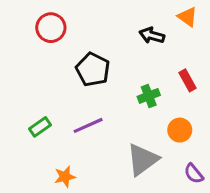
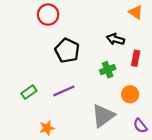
red circle: (51, 28) -> (48, 15), moved
black arrow: (152, 35) -> (115, 39), moved
red rectangle: (187, 80) -> (136, 58), turned 40

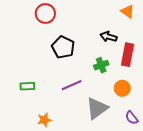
red rectangle: (136, 58) -> (127, 55), size x1.5
purple line: (64, 91) -> (72, 85), moved
green rectangle: (29, 92) -> (27, 86), turned 32

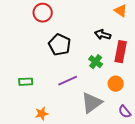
green cross: (101, 65) -> (96, 62), turned -32

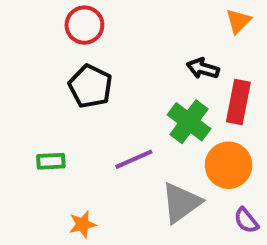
orange triangle: (121, 11) -> (238, 21), turned 40
black pentagon: (60, 45) -> (90, 86), moved
green cross: (96, 62) -> (189, 122), size x1.5
orange circle: (116, 84) -> (229, 165), size x1.5

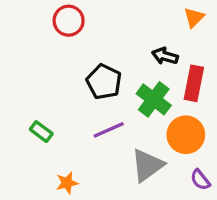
black pentagon: (90, 86) -> (104, 82), moved
green rectangle: (51, 161) -> (41, 132), turned 40

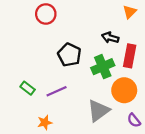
green cross: (154, 99) -> (103, 67), turned 30
purple line: (109, 130) -> (57, 91), moved

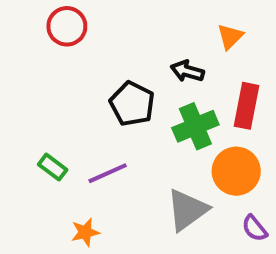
orange triangle: (130, 12) -> (230, 36), moved
red circle: (46, 14) -> (67, 26), moved
black arrow: (110, 38) -> (187, 71), moved

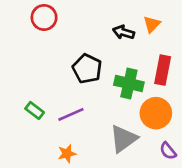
black arrow: (187, 71) -> (124, 32), moved
green cross: (195, 126) -> (129, 84), turned 36
orange star: (85, 232) -> (67, 154), moved

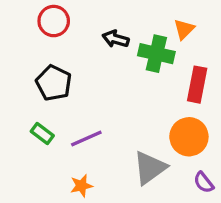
black arrow: (124, 32) -> (116, 39), moved
black pentagon: (87, 69) -> (54, 83), moved
green cross: (129, 84) -> (156, 54), moved

